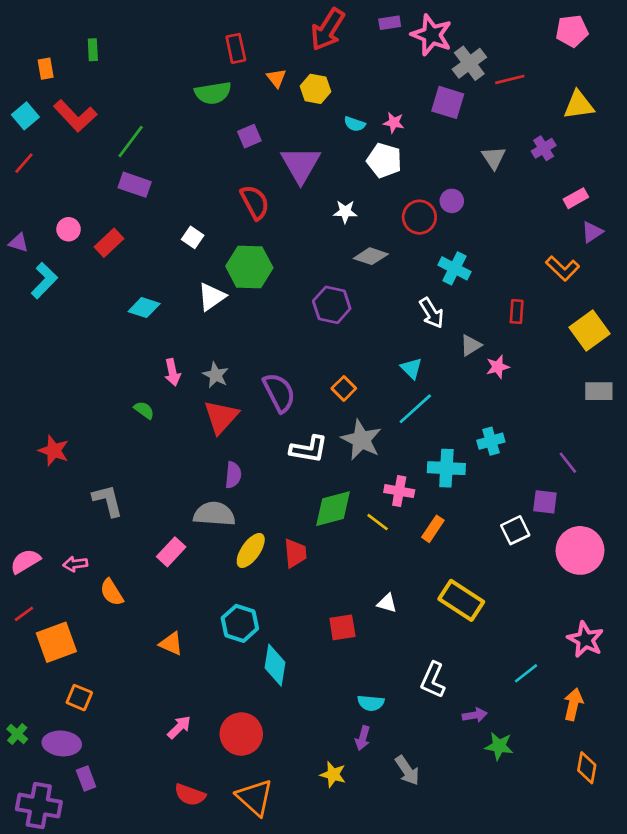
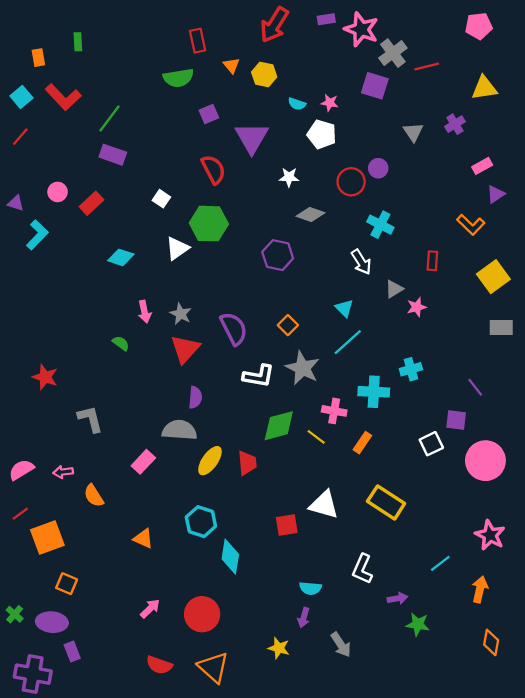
white triangle: (387, 603) -> (324, 505), size x1.8

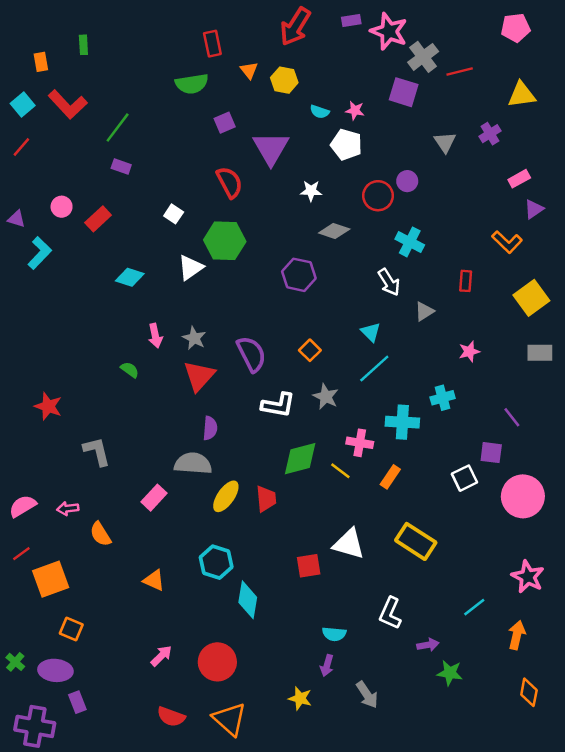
purple rectangle: (113, 155) -> (121, 166), size x0.7
pink star: (417, 307) -> (469, 352), moved
gray star: (303, 368) -> (326, 397), size x0.7

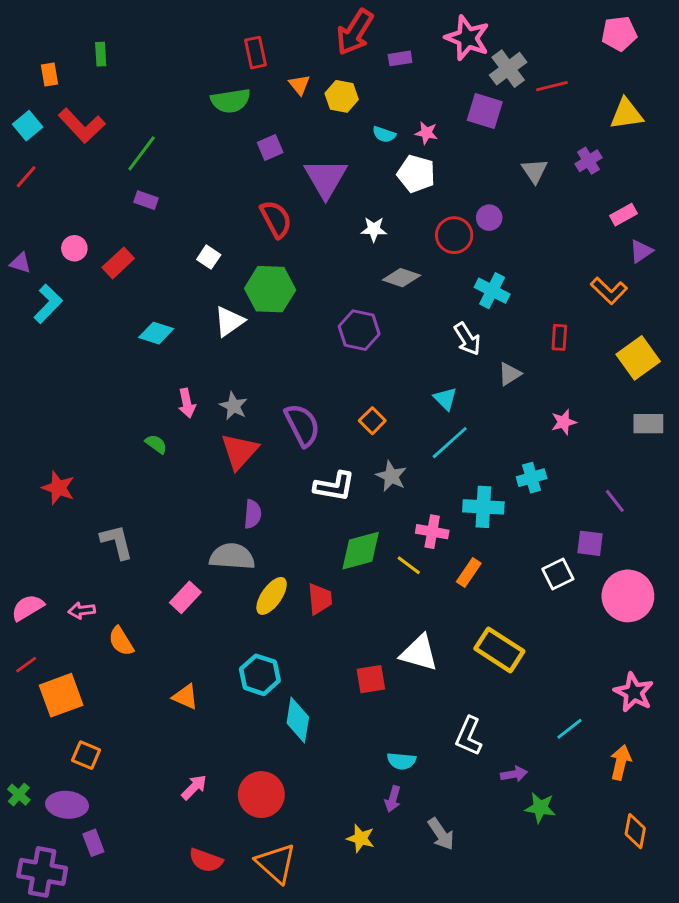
purple rectangle: (351, 20) -> (400, 58), moved

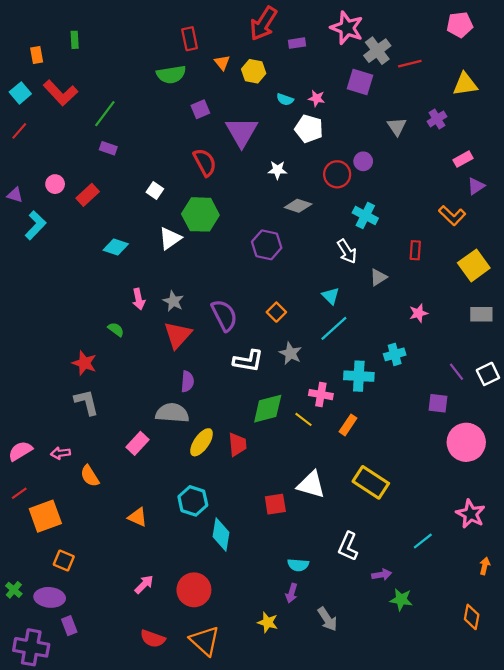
red star: (58, 488) -> (84, 363), moved
white square: (558, 574) -> (488, 374), moved
orange arrow: (621, 762) -> (485, 566), moved, size x0.7

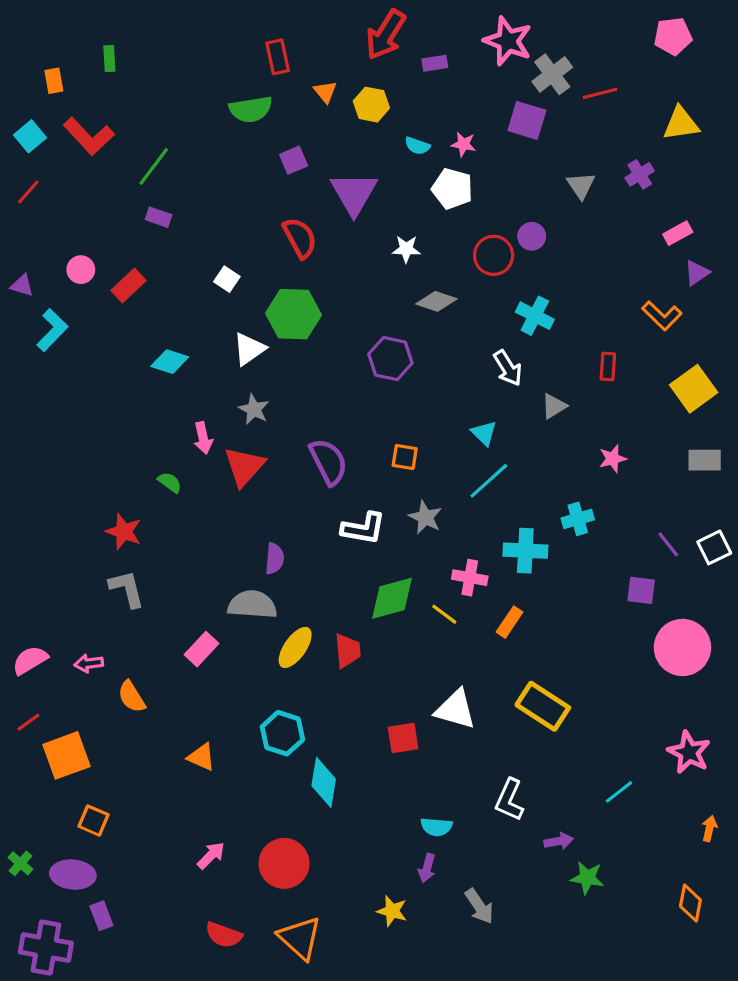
gray star: (173, 301) -> (254, 409), moved
orange square: (276, 312) -> (405, 457), turned -36
red triangle: (178, 335) -> (244, 466), moved

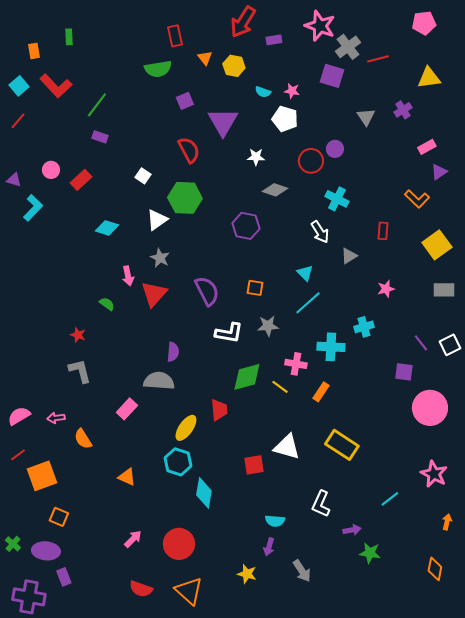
gray star: (425, 517) -> (268, 326), turned -30
red star: (124, 532) -> (78, 335), size x0.7
yellow ellipse: (295, 647) -> (186, 428), moved

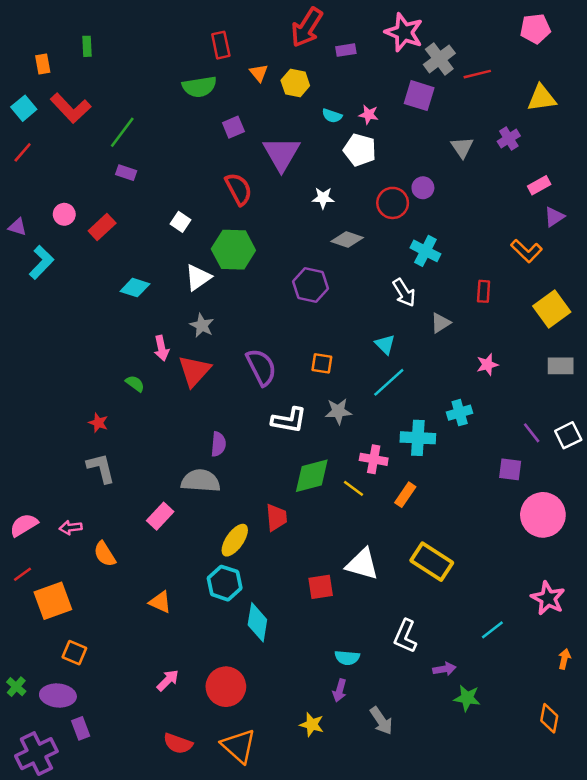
purple cross: (29, 597) -> (36, 754), turned -36

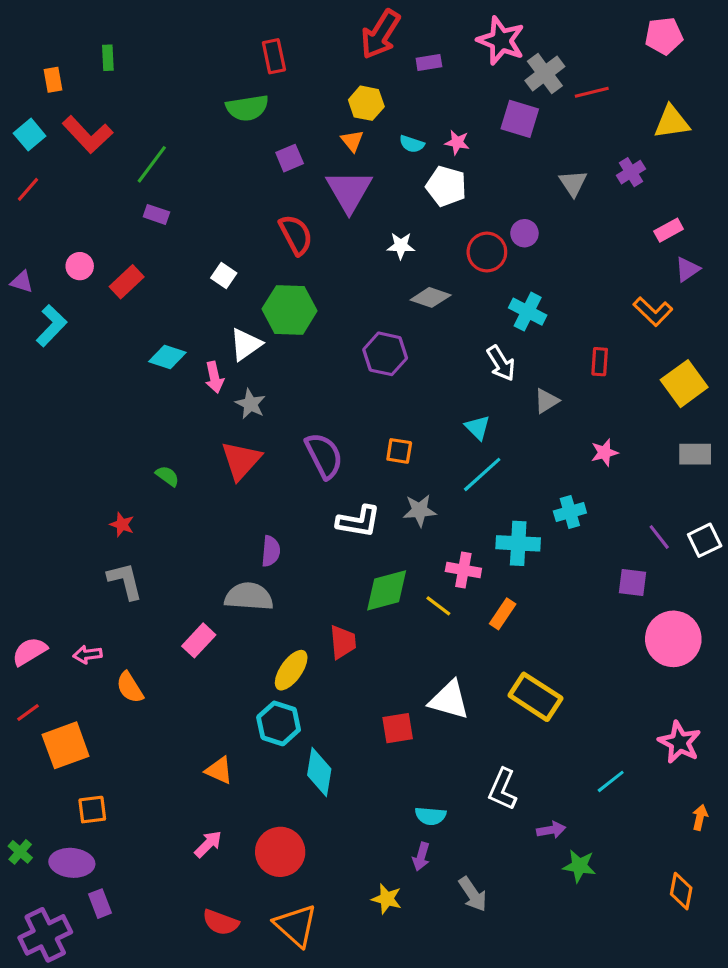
orange triangle: (259, 73) -> (352, 141), moved
pink arrow: (161, 348) -> (214, 377), moved
orange triangle: (160, 602) -> (219, 770), moved
orange square: (74, 653) -> (92, 810), turned -30

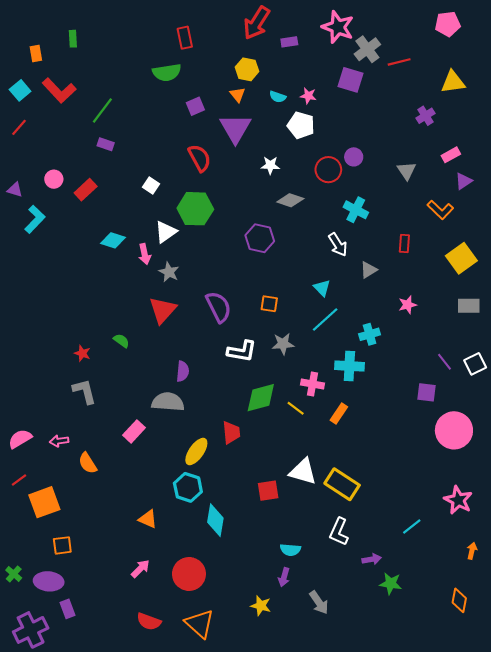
gray triangle: (573, 183) -> (406, 171), moved
green semicircle: (167, 476) -> (121, 341), moved
cyan cross: (570, 512) -> (370, 334), moved
yellow rectangle: (535, 697) -> (342, 484), moved

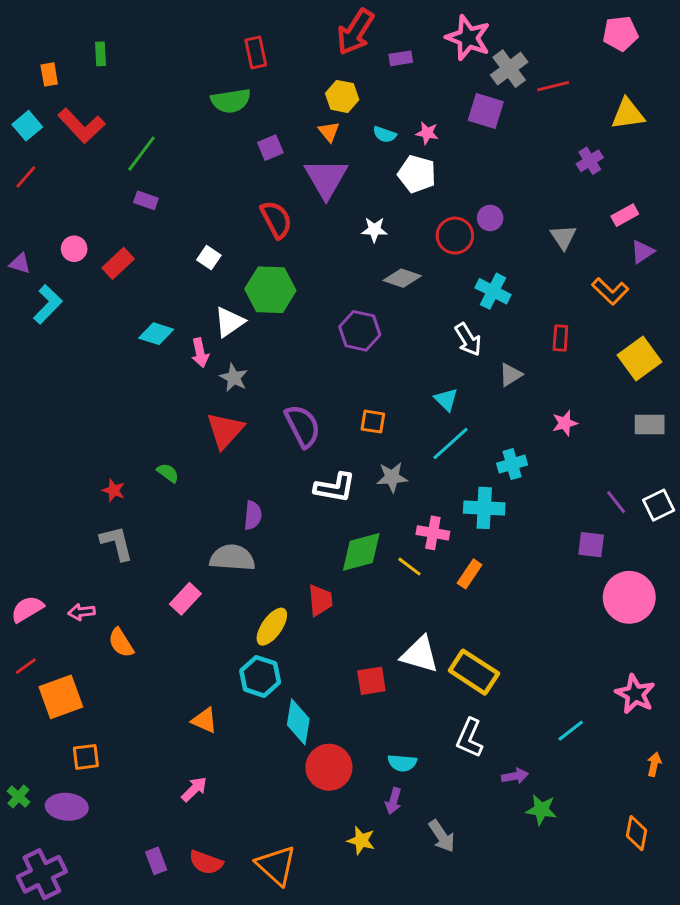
red circle: (189, 574) -> (329, 767), moved
purple rectangle: (68, 609) -> (156, 861), moved

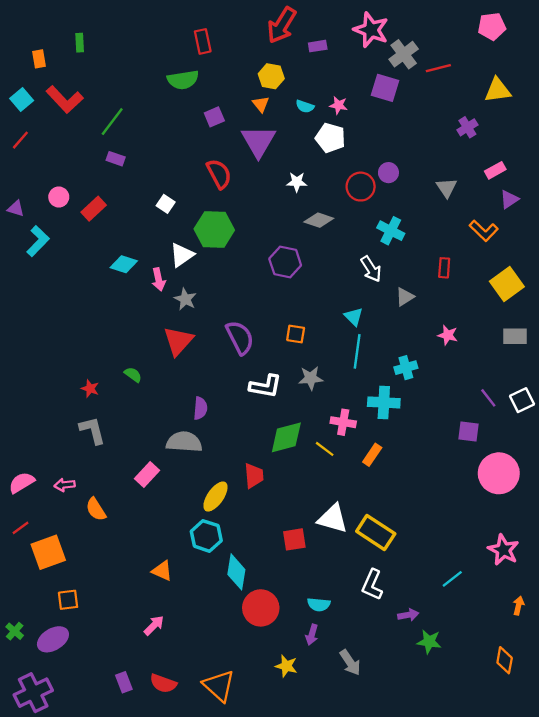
pink star: (565, 423) -> (448, 335), turned 30
cyan line: (451, 444) -> (357, 351), turned -40
purple ellipse: (67, 807) -> (53, 639), turned -36

